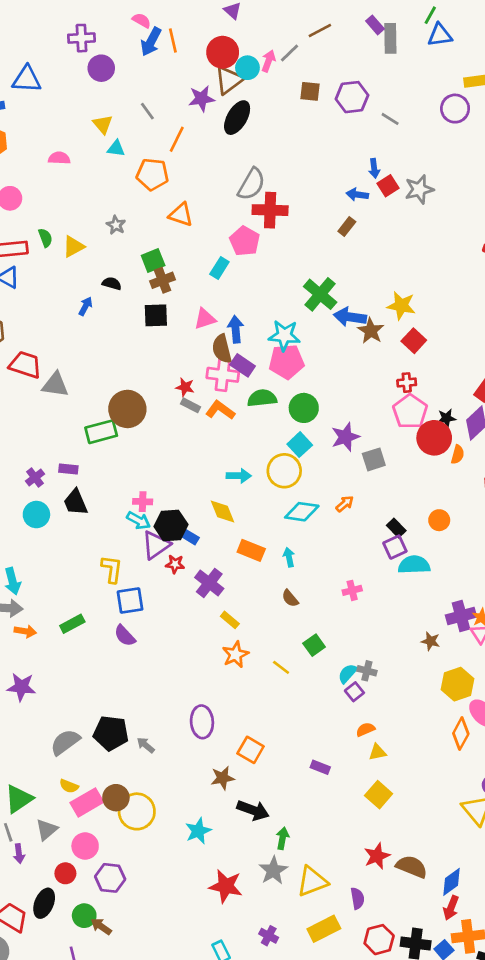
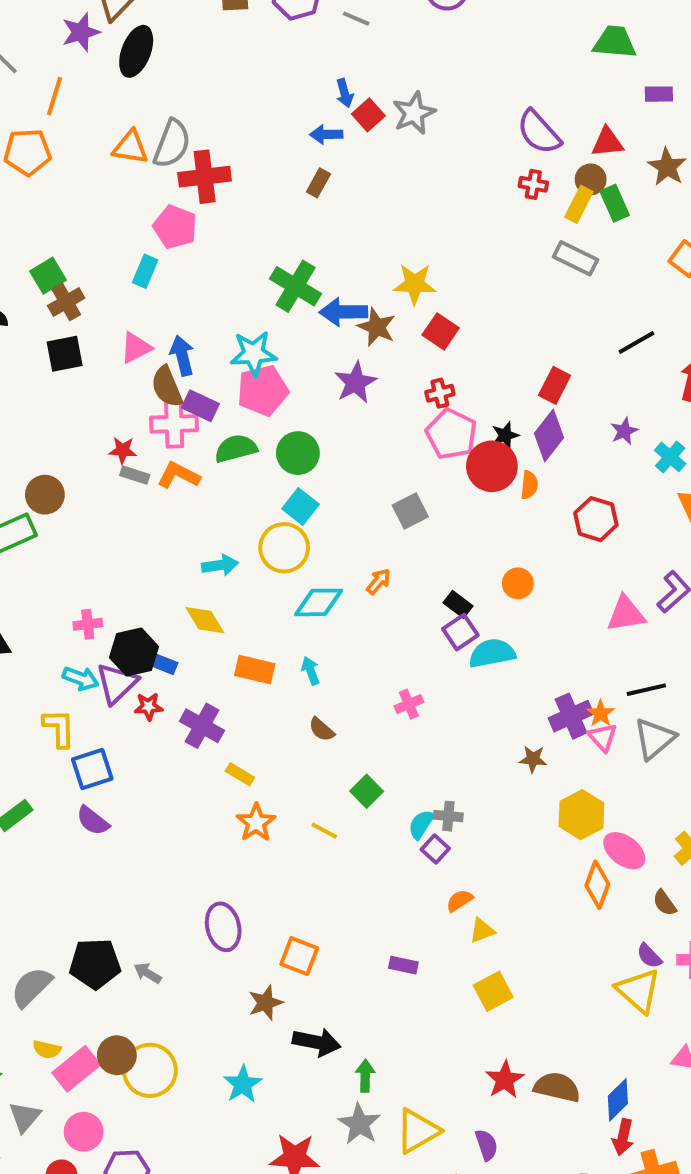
orange triangle: (181, 215) -> (130, 147), moved
brown circle: (127, 409) -> (45, 495), size x0.7
purple star: (345, 437) -> (355, 383), moved
cyan arrow: (139, 520) -> (81, 679), moved
yellow square: (379, 795) -> (493, 991), turned 30

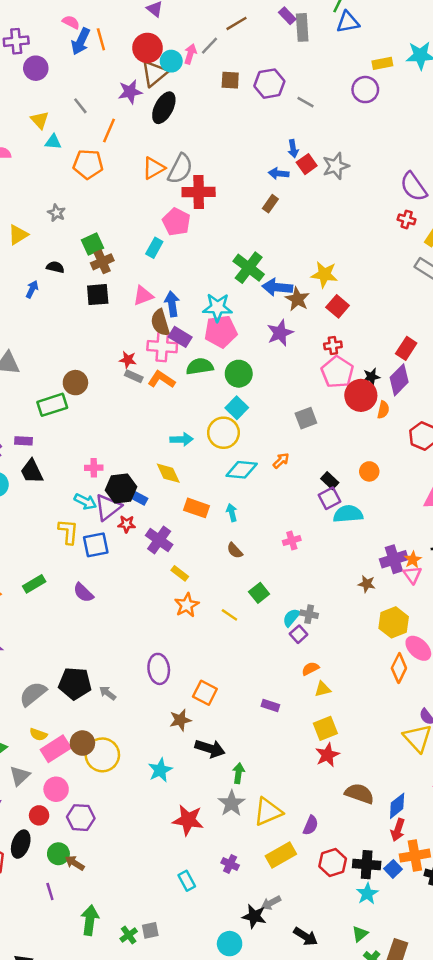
orange triangle: (130, 147) -> (154, 168), turned -45
blue square: (92, 769) -> (96, 545), moved
red star: (505, 1080) -> (327, 755), moved
purple semicircle: (486, 1145) -> (311, 825), turned 36

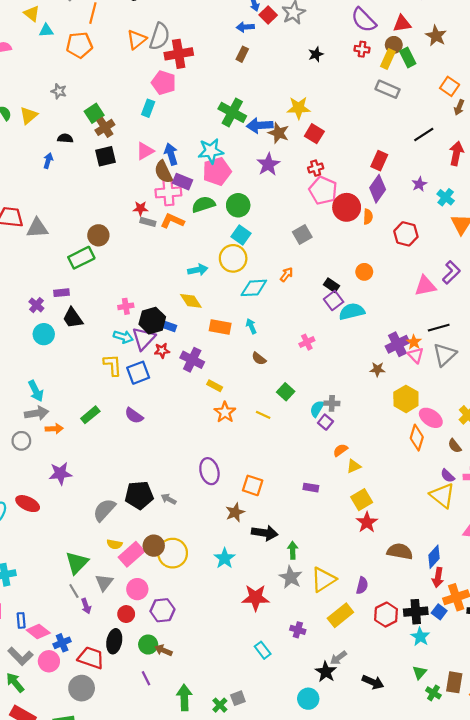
black star: (371, 377) -> (316, 54), moved
black star: (254, 916) -> (326, 672), turned 30

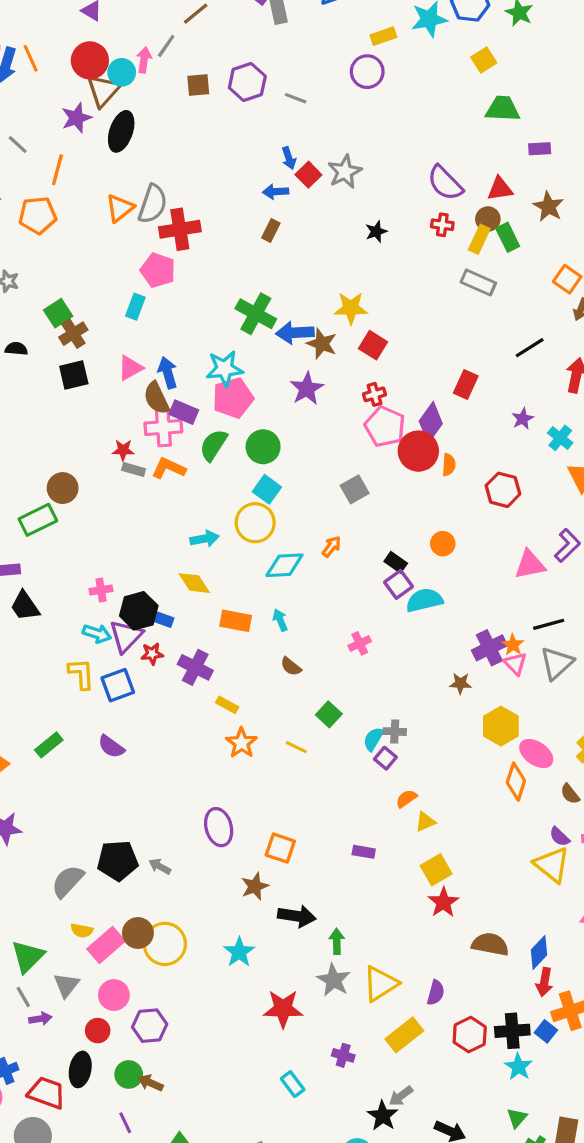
purple diamond: (378, 189) -> (431, 422), moved
green semicircle: (203, 204) -> (213, 445), turned -40
purple arrow: (86, 606) -> (40, 1019), turned -80

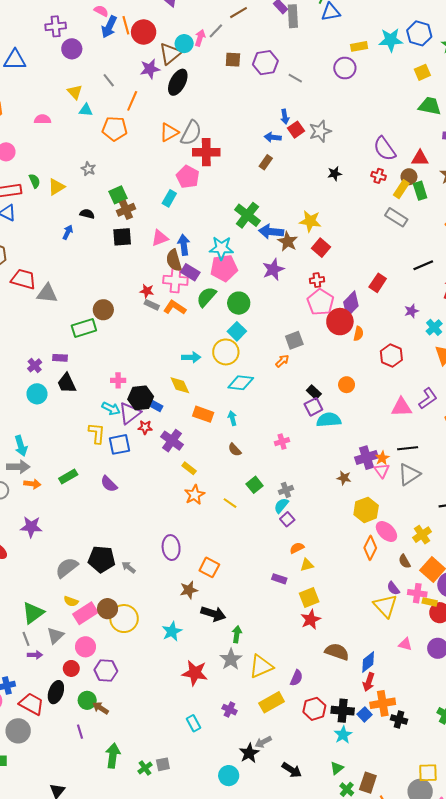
red circle: (90, 60) -> (144, 32), moved
orange arrow: (332, 547) -> (282, 361), moved
gray cross: (395, 732) -> (286, 490), moved, turned -32
purple rectangle: (364, 852) -> (279, 579), moved

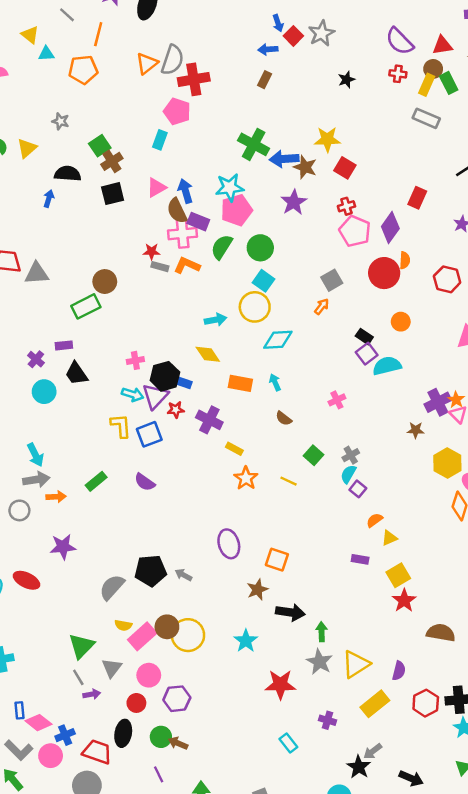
black semicircle: (87, 214) -> (68, 174), size x1.5
red circle: (340, 322) -> (384, 273), moved

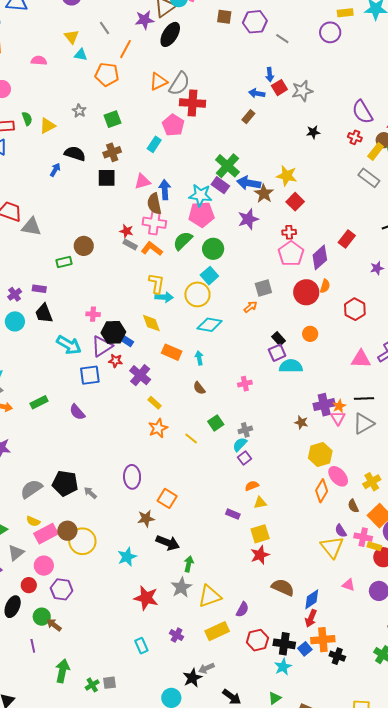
green square: (100, 146) -> (112, 119), moved
purple rectangle: (198, 222) -> (220, 185), moved
green rectangle: (86, 306) -> (64, 262), size x0.7
cyan arrow: (133, 394) -> (69, 345), moved, size x1.4
yellow L-shape: (121, 426) -> (156, 283), moved

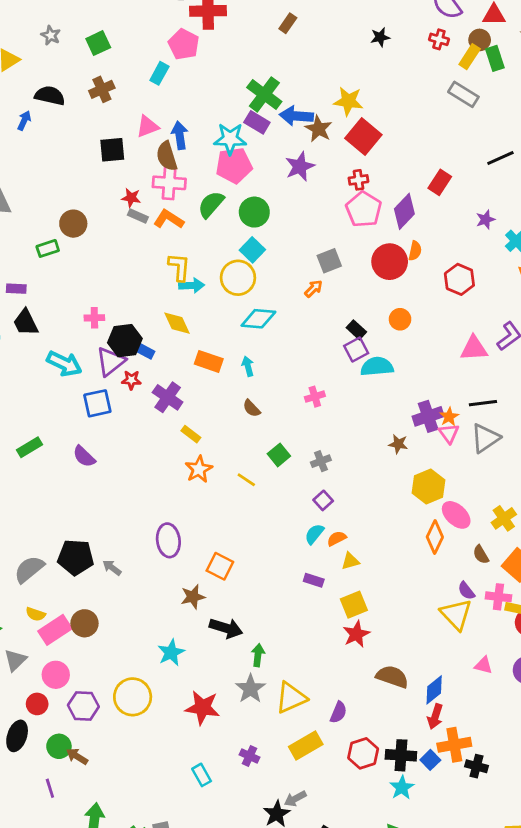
black square: (107, 178) -> (112, 150), moved
red square: (295, 202) -> (363, 136), size x1.4
cyan semicircle: (240, 444) -> (314, 534), moved
yellow circle: (82, 541) -> (133, 697), moved

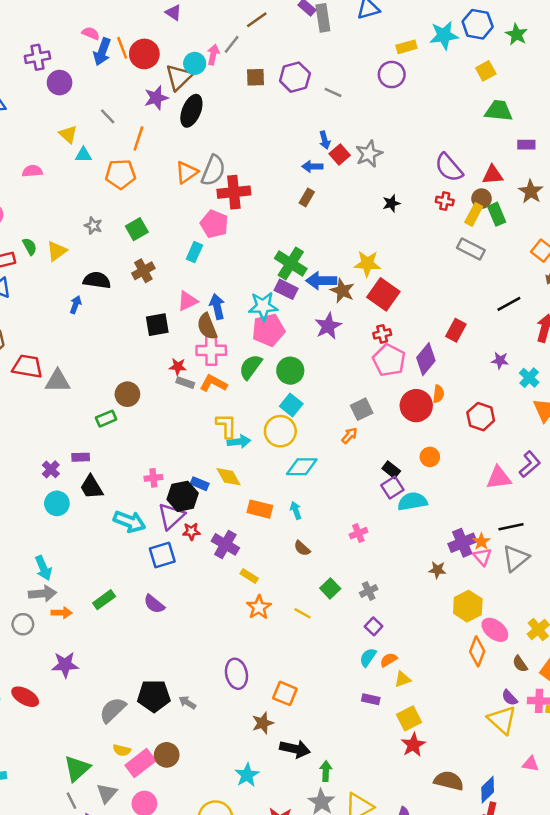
purple star: (486, 219) -> (500, 361), turned 30
blue rectangle: (144, 351) -> (200, 484), moved

